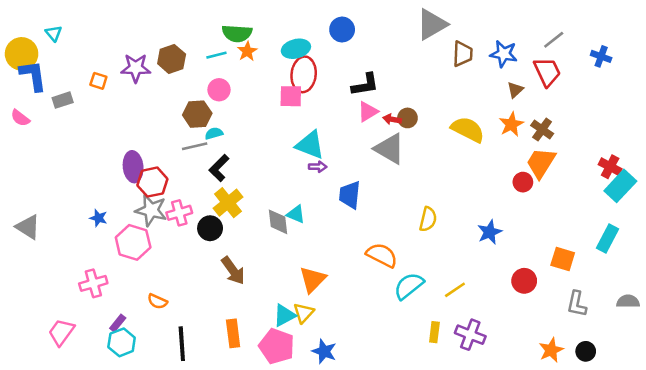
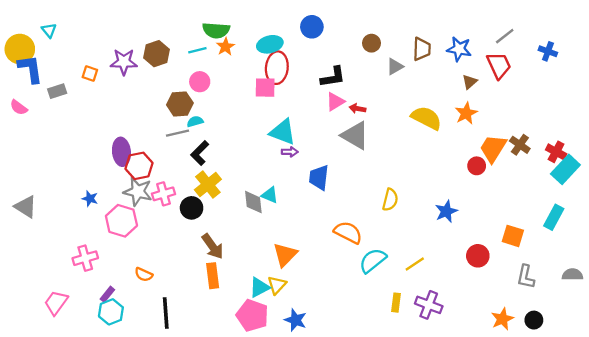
gray triangle: (432, 24) -> (395, 67), moved, size x0.6
brown circle: (407, 118) -> (371, 43), moved
brown cross: (542, 130) -> (520, 145), moved
orange rectangle: (233, 333) -> (213, 276), moved

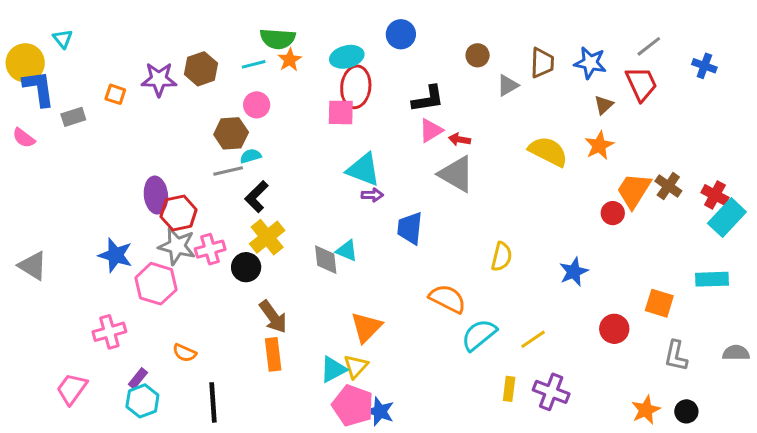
blue star: (90, 199) -> (115, 255), size x1.6
cyan rectangle: (554, 217) -> (712, 279), turned 60
pink pentagon: (252, 315) -> (353, 405), moved

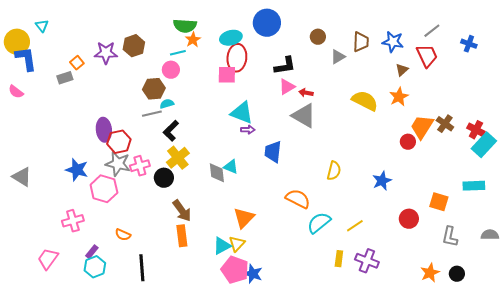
blue circle: (401, 34) -> (267, 23), size x1.4
cyan line: (254, 64) -> (178, 53), moved
orange square: (115, 94) -> (77, 63), turned 32
gray rectangle: (73, 117) -> (65, 78), moved

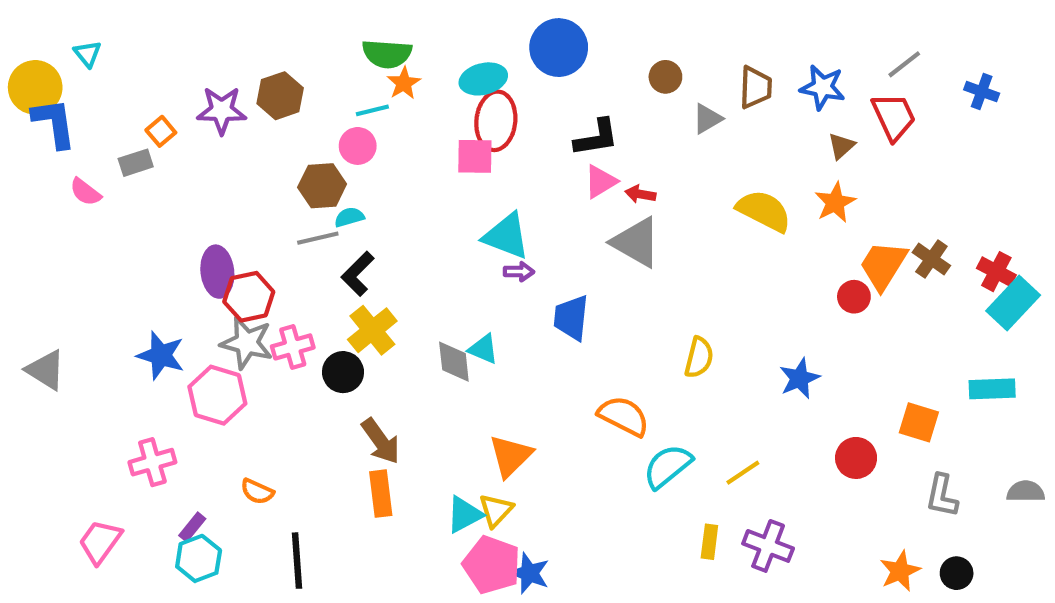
pink semicircle: (16, 92) -> (85, 192), moved

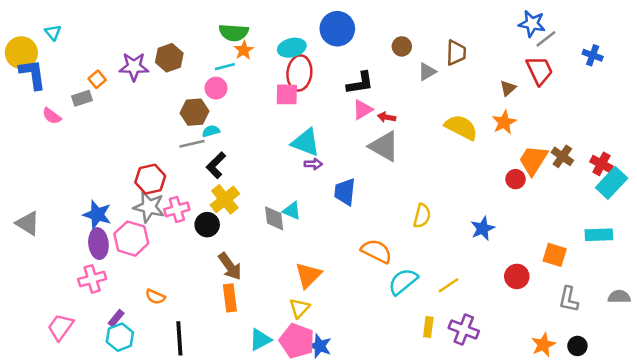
blue star: (823, 87) -> (532, 24), moved
purple ellipse: (217, 272) -> (98, 244), moved
cyan triangle: (464, 515) -> (260, 340), moved

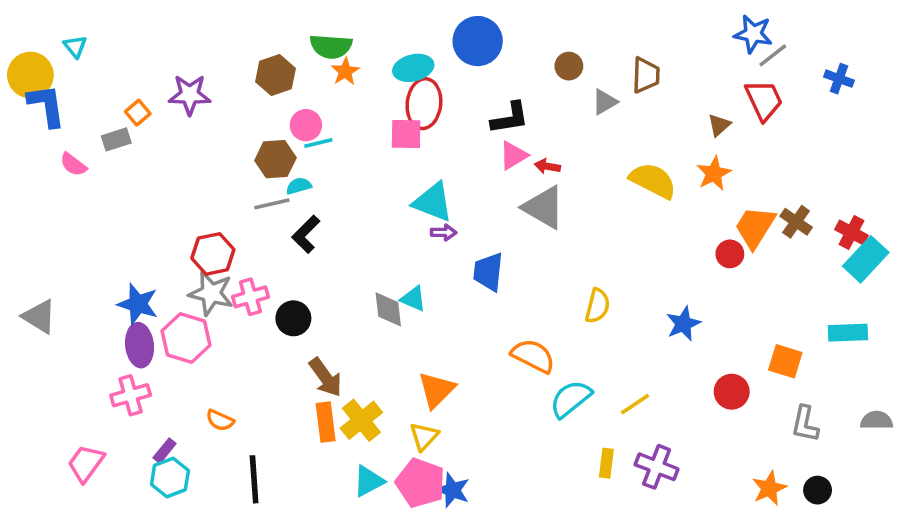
brown hexagon: (169, 58) -> (275, 75), moved
cyan line: (225, 67) -> (318, 143), moved
yellow cross: (225, 199) -> (361, 420), moved

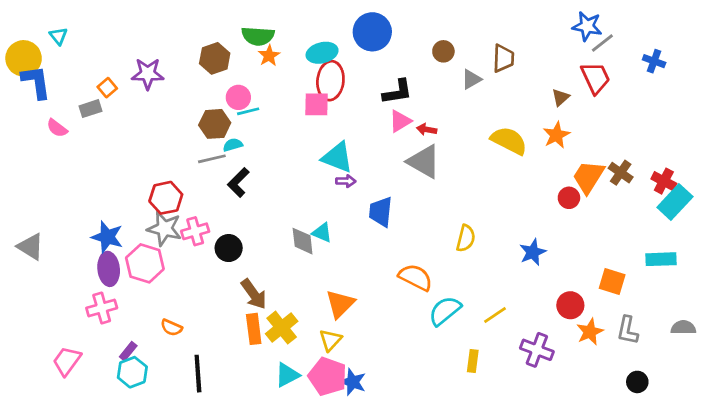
purple cross: (657, 467) -> (537, 350), moved
orange star: (769, 488) -> (590, 332), moved

